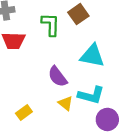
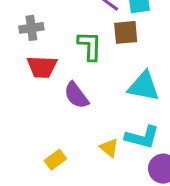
brown square: (78, 14) -> (126, 32), turned 30
purple semicircle: (58, 77) -> (76, 95), moved

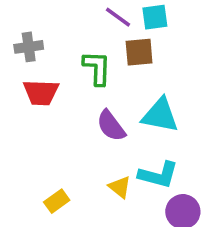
purple semicircle: (76, 95) -> (111, 126), moved

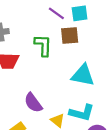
purple semicircle: (111, 126) -> (33, 103), moved

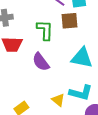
purple semicircle: (33, 103) -> (41, 62), moved

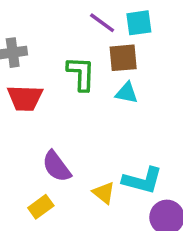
cyan triangle: (82, 58) -> (127, 93), moved, size x0.6
purple semicircle: (41, 62) -> (57, 166), moved

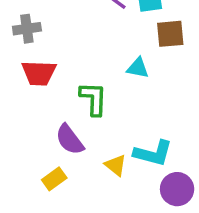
brown square: (123, 58) -> (170, 34), moved
green L-shape: (81, 74) -> (93, 99), moved

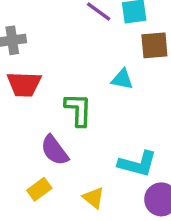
yellow triangle: (116, 165) -> (93, 198), moved

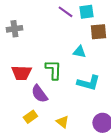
red trapezoid: (24, 84) -> (21, 73), moved
cyan L-shape: (137, 164) -> (88, 83), moved

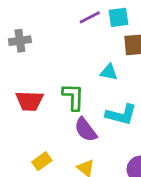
purple line: (65, 12) -> (90, 17), turned -63
purple semicircle: (39, 94) -> (86, 130), moved

